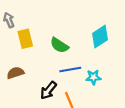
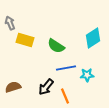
yellow rectangle: (25, 39) -> (25, 40), turned -60
brown semicircle: (15, 73) -> (13, 87), moved

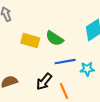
yellow rectangle: (25, 40) -> (30, 41), moved

